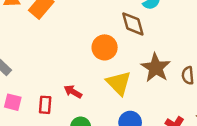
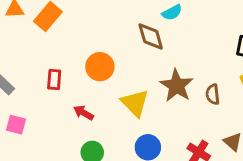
orange circle: (105, 47) -> (100, 67), moved
red rectangle: (45, 105) -> (54, 79), moved

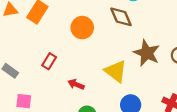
orange circle: (100, 67) -> (82, 28), moved
red rectangle: (54, 79) -> (49, 61), turned 35

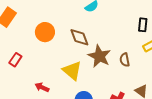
brown diamond: (121, 17) -> (79, 37), moved
red arrow: (76, 84) -> (42, 87), moved

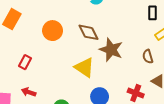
brown semicircle: (125, 60) -> (148, 57), moved
red arrow: (42, 87) -> (29, 92), moved

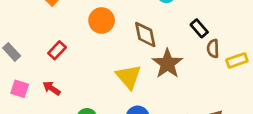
black rectangle: (153, 13) -> (199, 28), moved, turned -56
brown semicircle: (148, 57) -> (213, 49), moved

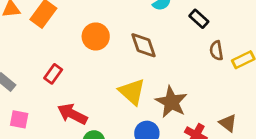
black rectangle: (199, 28) -> (199, 19), moved
brown star: (167, 64) -> (171, 102), moved
red arrow: (52, 88) -> (72, 114), moved, size x1.5

